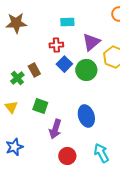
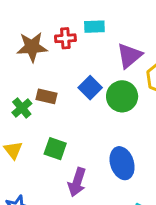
brown star: (16, 23) -> (32, 47), moved
red cross: (56, 45) -> (65, 38), moved
brown rectangle: (34, 70) -> (47, 96), turned -48

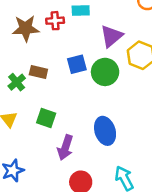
blue square: (90, 88) -> (77, 64), turned 30

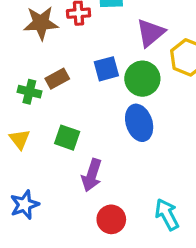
brown rectangle: (38, 72) -> (57, 79), turned -42
green cross: (17, 82) -> (29, 92), turned -36
blue ellipse: (105, 131) -> (139, 123), moved

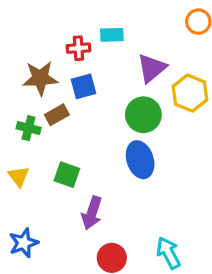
brown star: (41, 23) -> (40, 78), moved
blue square: (106, 69) -> (84, 86), moved

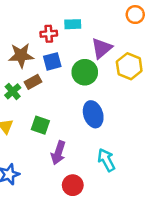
green circle: (143, 115) -> (85, 72), moved
green cross: (29, 128) -> (13, 91), turned 35
cyan arrow: (168, 253) -> (106, 160), moved

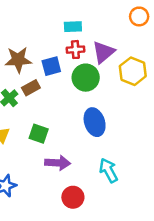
red cross: (49, 34) -> (75, 50), moved
purple arrow: (58, 153) -> (58, 163), turned -105

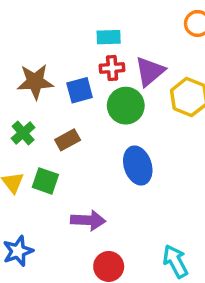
brown rectangle: (31, 88) -> (68, 140), moved
green square: (39, 134) -> (45, 181), moved
cyan arrow: (109, 170) -> (175, 261), moved

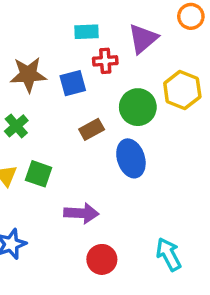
cyan rectangle: (109, 37) -> (86, 32), moved
purple triangle: (150, 71) -> (143, 39), moved
green circle: (126, 106) -> (138, 107), moved
brown rectangle: (68, 140) -> (92, 129), moved

